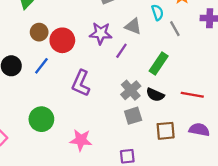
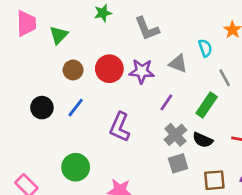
gray line: (175, 29) -> (225, 78), moved
red circle: (62, 40) -> (109, 69), moved
purple line: (121, 51) -> (166, 102), moved

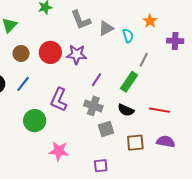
gray triangle: (178, 64) -> (106, 28), moved, turned -49
gray line: (225, 78) -> (144, 60), turned 56
gray cross: (175, 135) -> (93, 106), moved, turned -30
green circle: (76, 167) -> (35, 121), moved

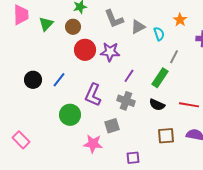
brown circle: (21, 53) -> (73, 27), moved
gray square: (106, 129) -> (112, 126), moved

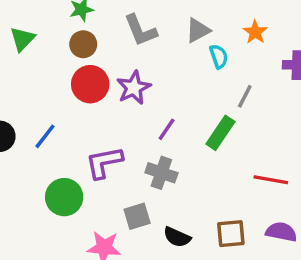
brown circle: (73, 27) -> (83, 44), moved
gray triangle: (138, 27) -> (198, 30), moved
purple star: (110, 52) -> (134, 88), turned -30
purple L-shape: (93, 95) -> (104, 162), turned 55
black semicircle: (157, 105) -> (177, 237), moved

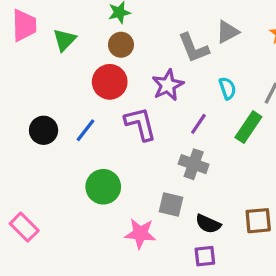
gray L-shape: (141, 30) -> (194, 48), moved
cyan semicircle: (219, 56) -> (227, 88), moved
red circle: (90, 84) -> (110, 82), moved
purple L-shape: (104, 162) -> (140, 124), moved, turned 87
gray square: (137, 216) -> (171, 205), turned 30

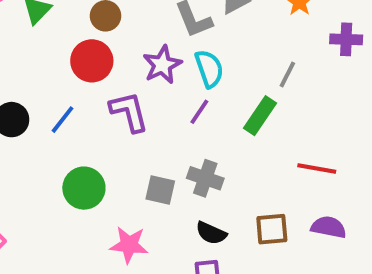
cyan semicircle: (227, 88) -> (209, 69), moved, size x1.4
gray cross: (194, 164) -> (205, 178), moved
gray square: (171, 205) -> (160, 190), moved

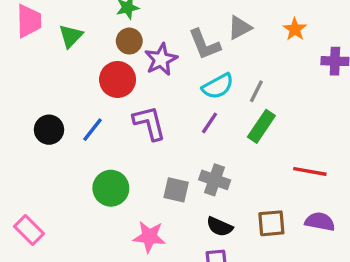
purple star: (162, 65) -> (161, 59), moved
cyan semicircle: (209, 69) -> (218, 86), turned 80
gray line: (287, 75) -> (256, 91), moved

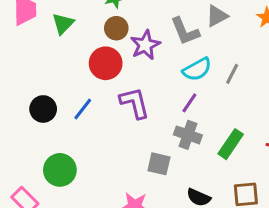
green rectangle: (261, 126) -> (231, 144), moved
gray cross: (215, 180) -> (188, 135), moved
green circle: (111, 188) -> (60, 170), moved

